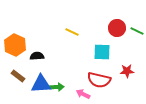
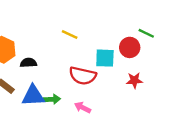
red circle: (117, 28) -> (130, 47), moved
red semicircle: (99, 80) -> (83, 76), moved

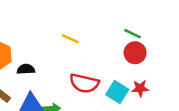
green line: (146, 33) -> (133, 34), moved
cyan square: (105, 58) -> (117, 92), moved, turned 30

